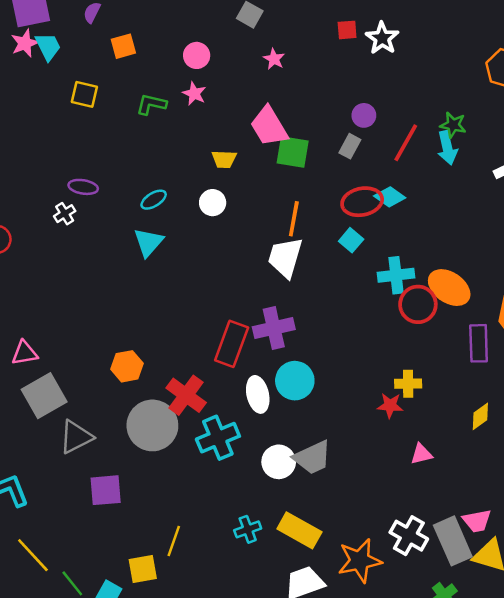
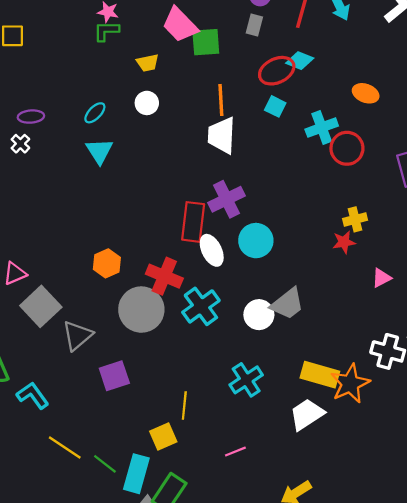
green L-shape: (151, 104) -> (106, 31), moved
orange ellipse: (449, 288) -> (366, 93), moved, size x0.7
white ellipse: (258, 394) -> (212, 250), moved
cyan cross: (248, 529) -> (246, 380), size x1.4
yellow rectangle: (299, 530) -> (320, 375), moved

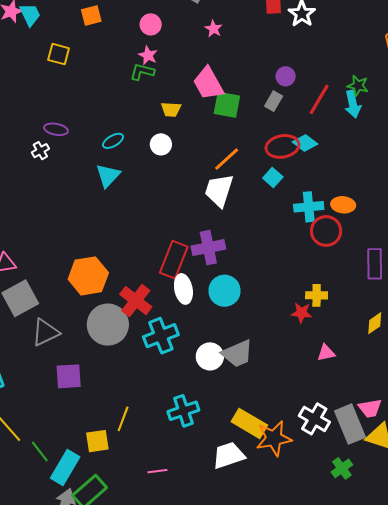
orange ellipse: (366, 93) -> (343, 205), moved, turned -30
orange line: (221, 100) -> (227, 159), turned 36
orange hexagon: (107, 263) -> (88, 276), size x1.5

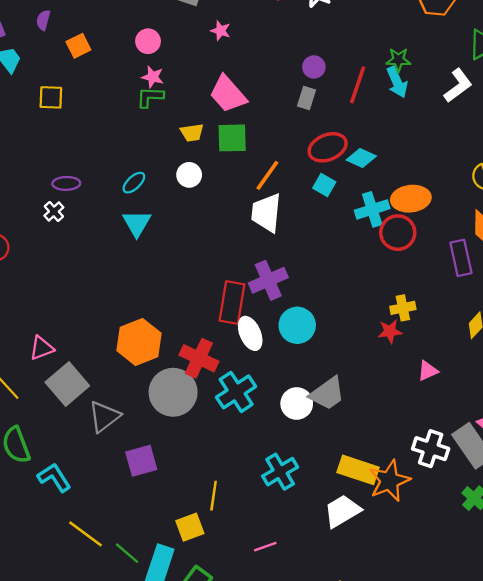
green square: (227, 105) -> (232, 138), moved
cyan diamond: (305, 143) -> (361, 158), moved
orange ellipse: (343, 205) -> (411, 199), size x1.4

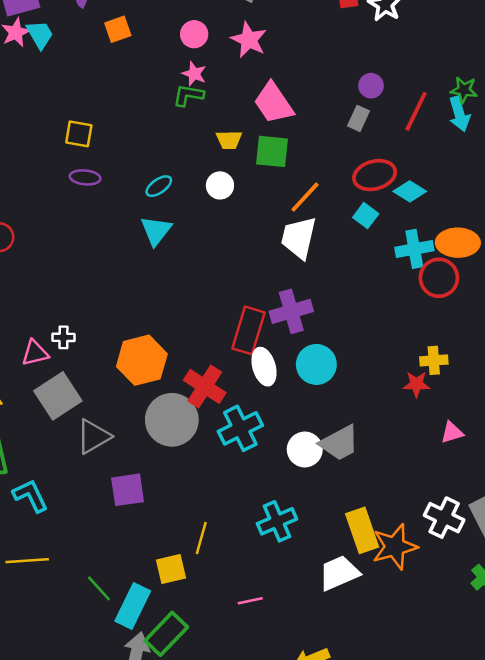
pink star: (220, 31) -> (249, 40), moved, size x1.6
yellow square: (51, 97) -> (79, 134), moved
white cross: (54, 211) -> (63, 337), moved, turned 36
yellow rectangle: (358, 470) -> (362, 530), turned 45
yellow line: (85, 534) -> (27, 561), moved, turned -48

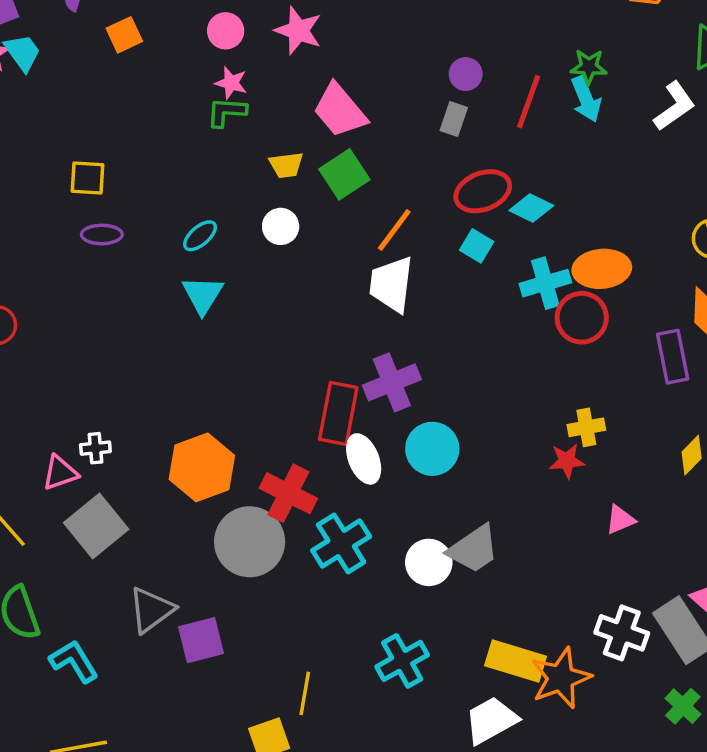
green square: (272, 151) -> (344, 174), turned -33
gray triangle: (94, 436) -> (151, 610), moved
yellow rectangle: (362, 530) -> (516, 661), turned -48

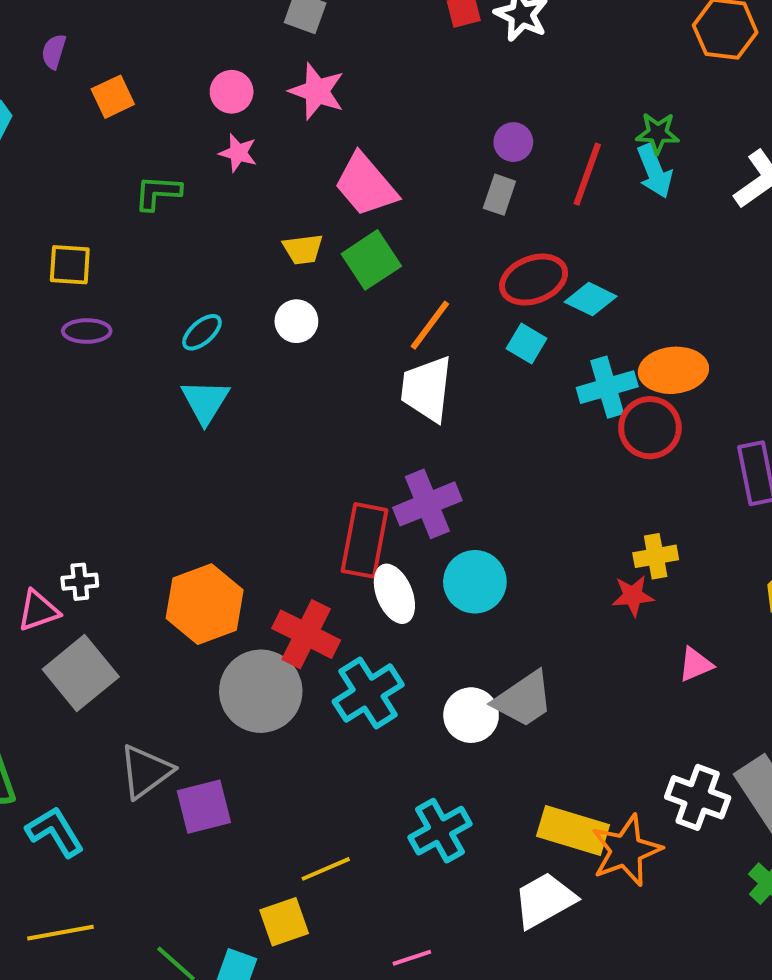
green L-shape: (226, 112) -> (158, 193), moved
yellow line: (305, 693) -> (326, 869), turned 57

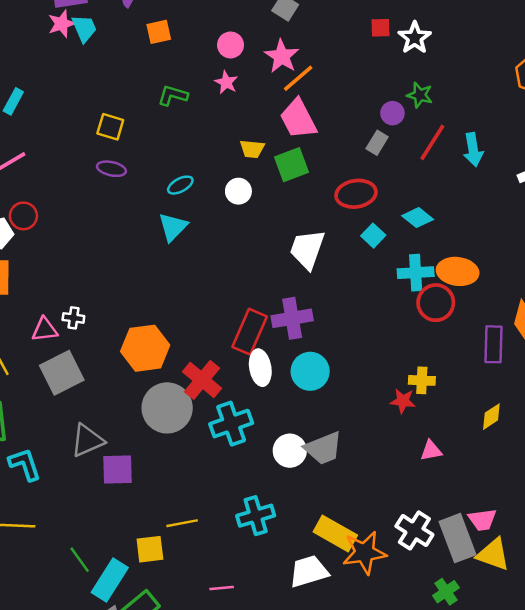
green star: (658, 133) -> (420, 95), moved
red ellipse: (534, 280) -> (356, 194), moved
orange line: (430, 325) -> (298, 78), moved

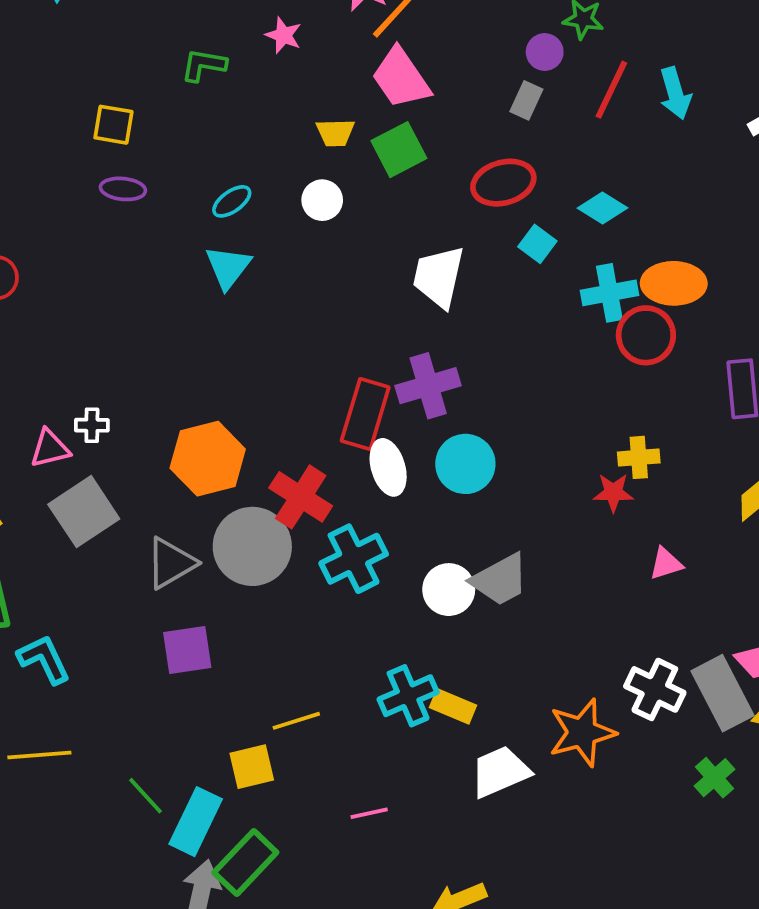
gray triangle: (87, 440) -> (171, 563), moved
yellow rectangle: (335, 534) -> (453, 706), moved, size x0.7

